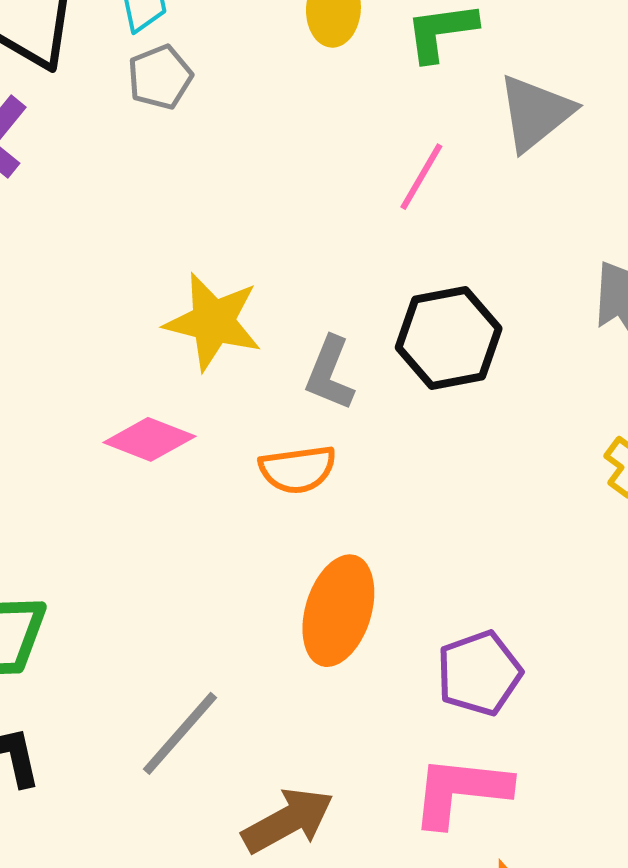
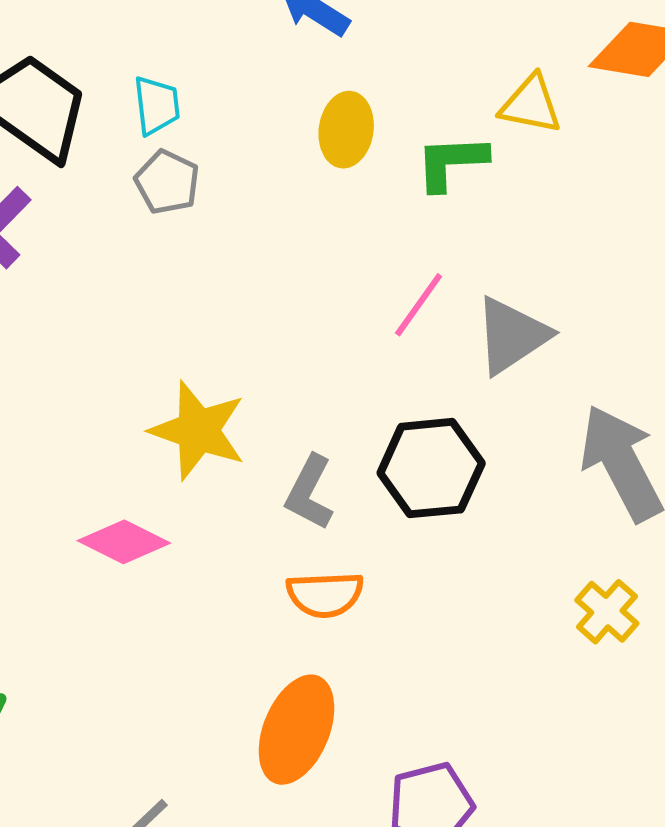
gray pentagon: (160, 77) -> (167, 182), turned -30
gray triangle: (535, 113) -> (512, 335), moved
orange semicircle: (298, 469) -> (325, 594), moved

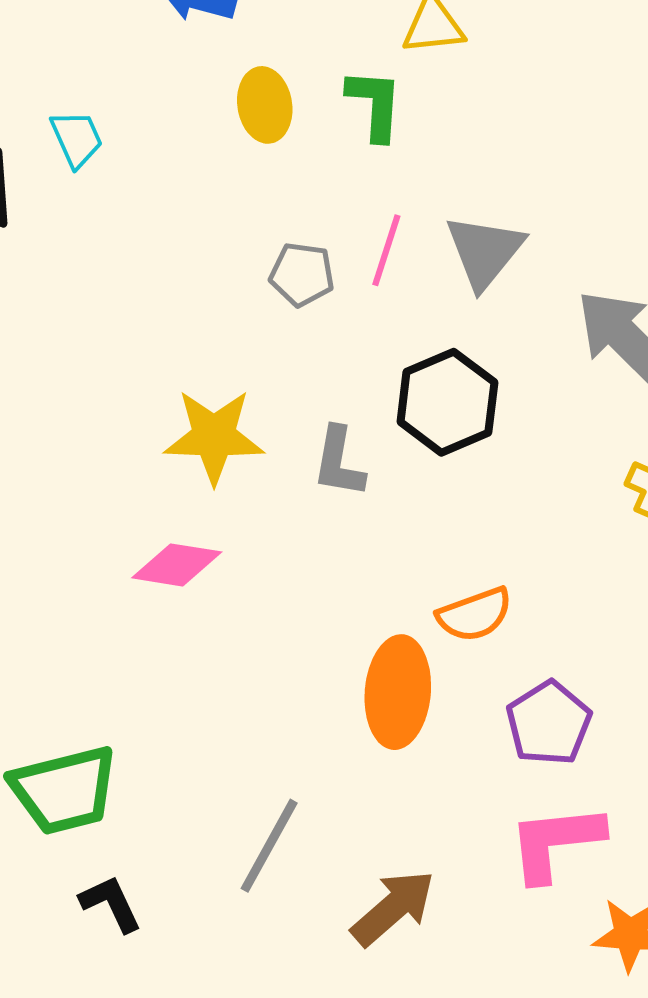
green L-shape: (451, 162) -> (375, 104), turned 114
gray pentagon: (167, 182) -> (302, 274), moved
orange semicircle: (325, 594) -> (475, 614), moved

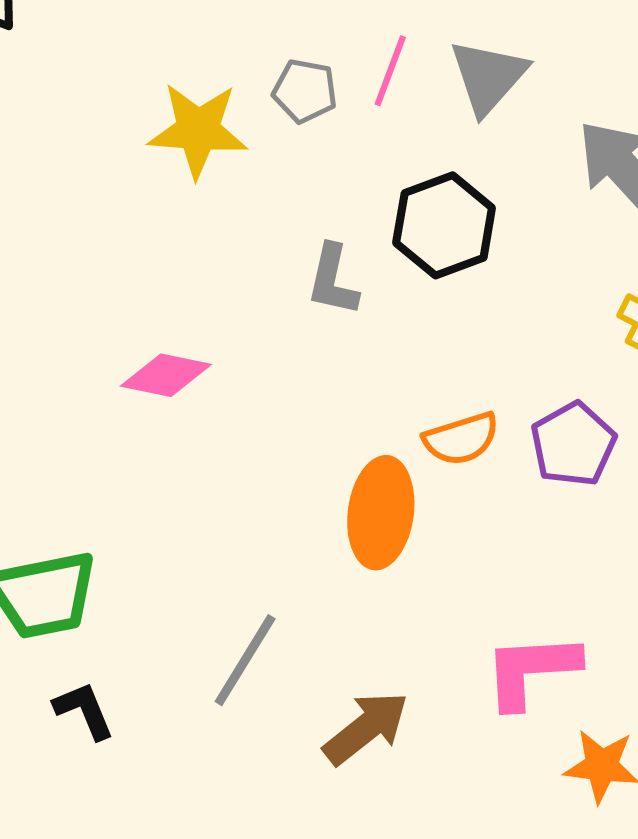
yellow star: (214, 436) -> (198, 130), moved
purple pentagon: (549, 723) -> (573, 444), moved

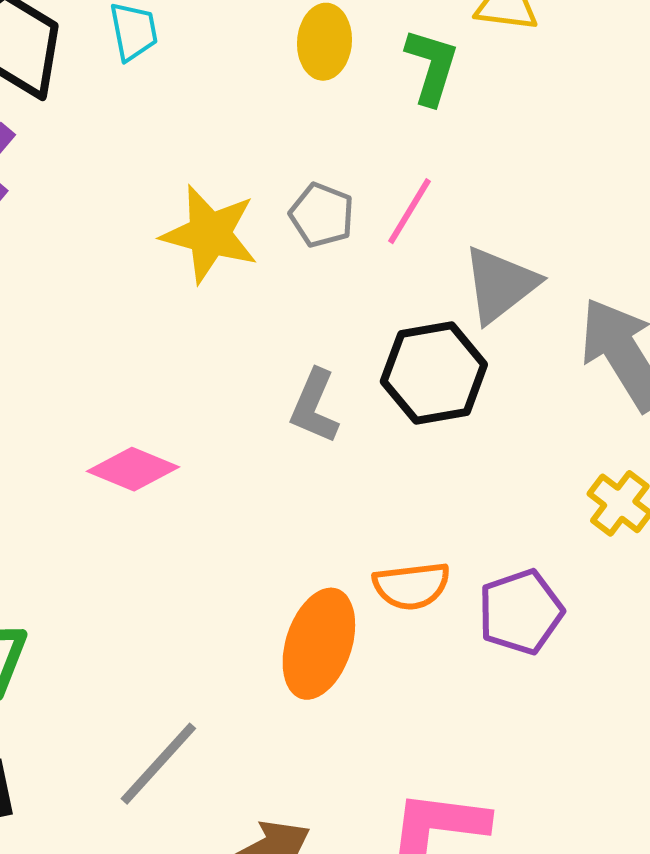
gray triangle: (488, 77) -> (500, 285), moved

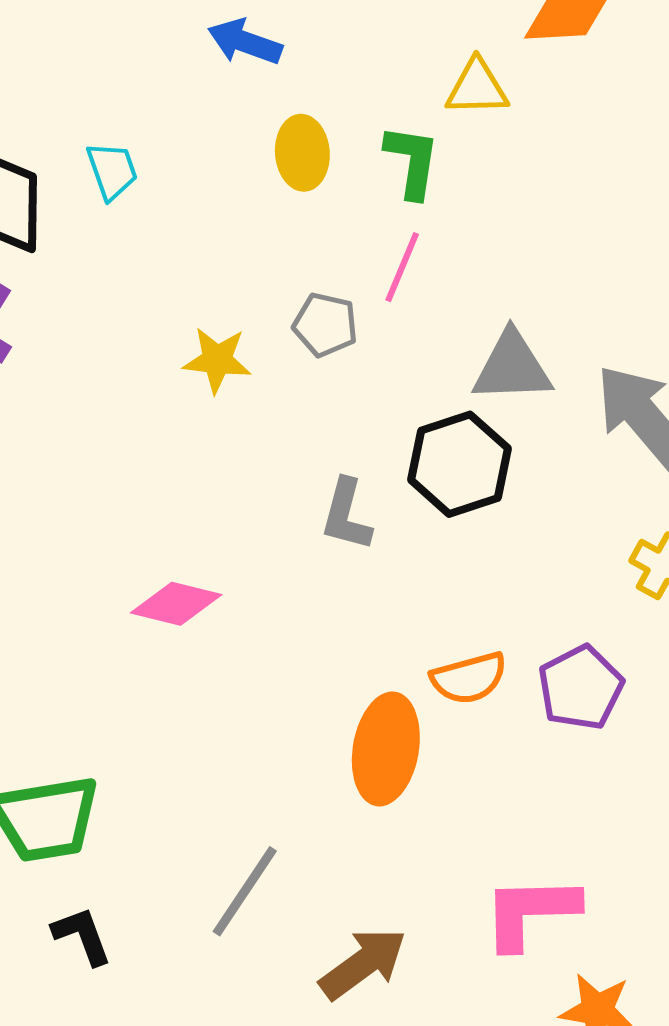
pink line: (409, 211) -> (402, 267), moved
yellow star: (210, 234) -> (217, 360), size x0.7
gray triangle: (500, 285) -> (512, 367), turned 44

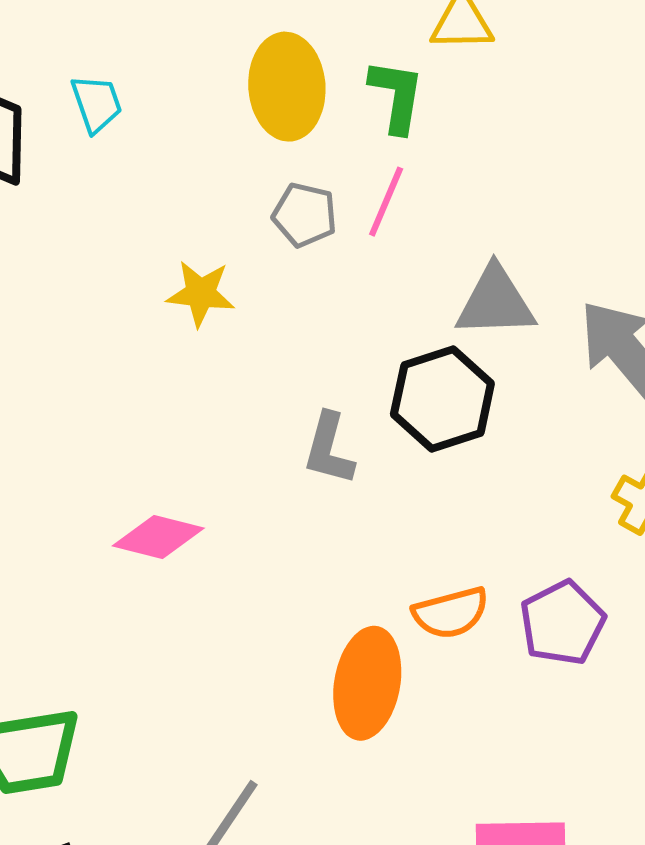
yellow ellipse: (302, 153) -> (287, 87), size x1.4
gray pentagon: (325, 325) -> (305, 215), moved

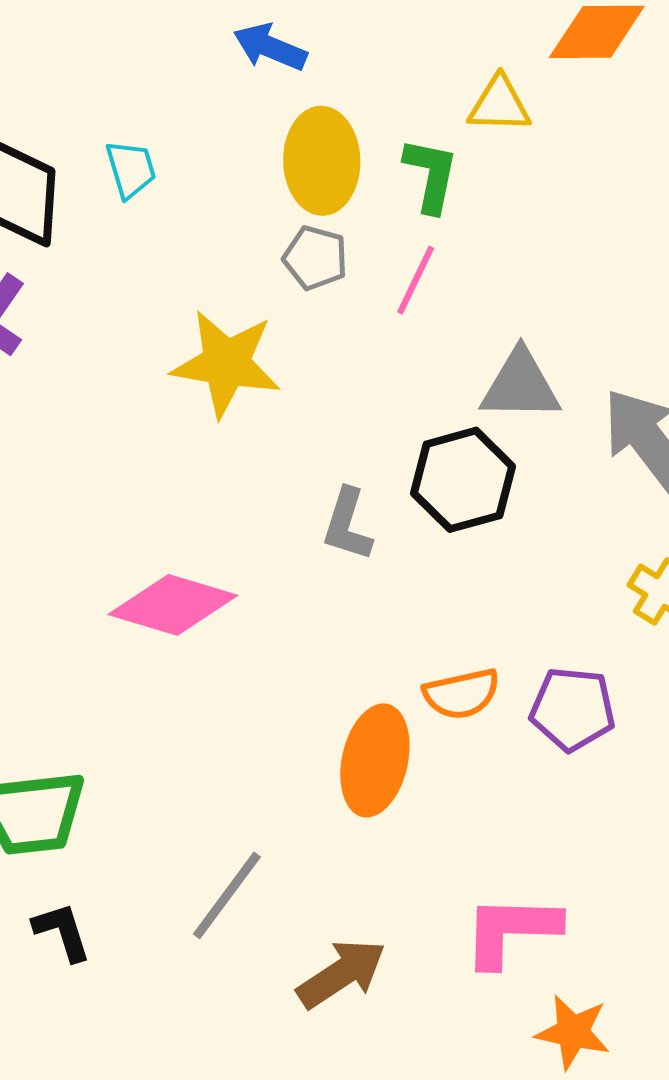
gray pentagon: (305, 215) -> (315, 258), moved
yellow star: (201, 293) -> (226, 363), size x1.6
pink diamond: (158, 537) -> (173, 605), size x1.4
purple pentagon: (562, 623) -> (573, 709), turned 30

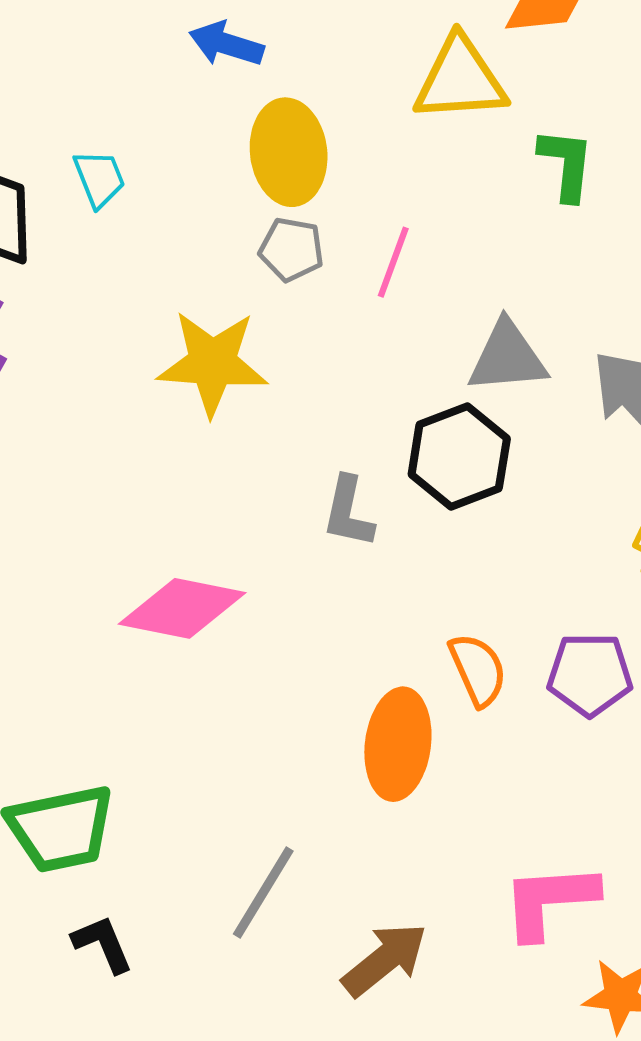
yellow triangle: (499, 105) -> (460, 79), size x1.5
green L-shape: (431, 175) -> (566, 164), moved
orange semicircle: (461, 694) -> (478, 670), turned -96

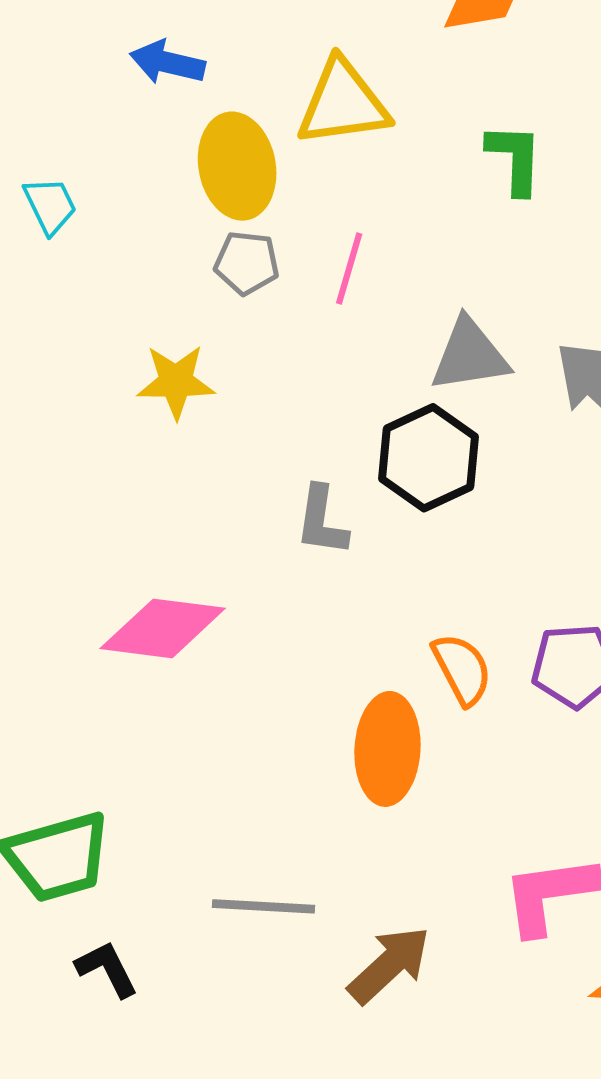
yellow triangle: (460, 79) -> (343, 103), moved
yellow star: (212, 363) -> (176, 382), size x0.7
gray line: (263, 893) -> (263, 906), turned 66

